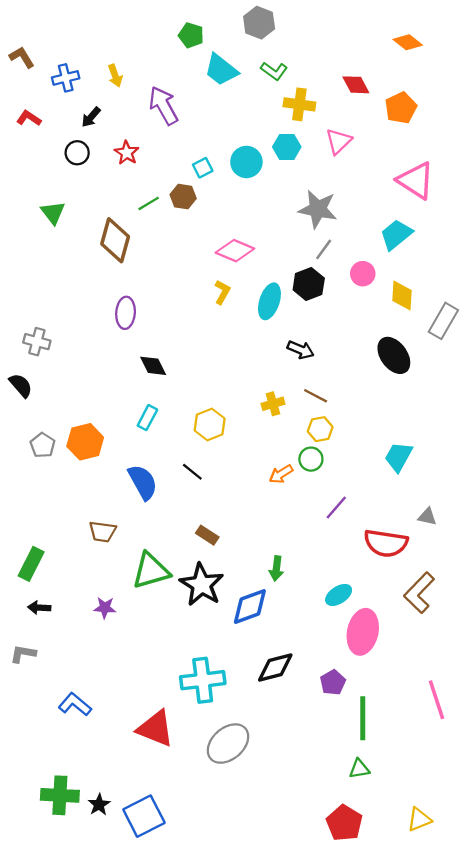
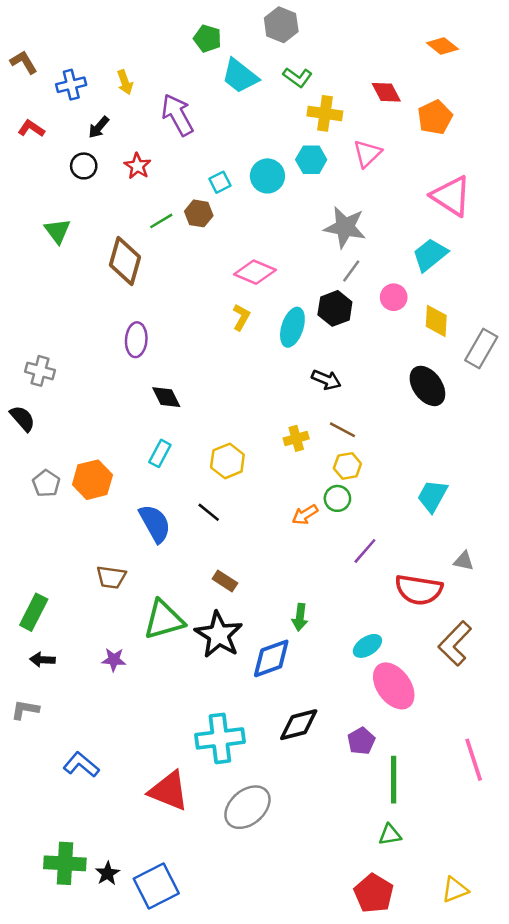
pink ellipse: (363, 632) -> (394, 686), turned -48

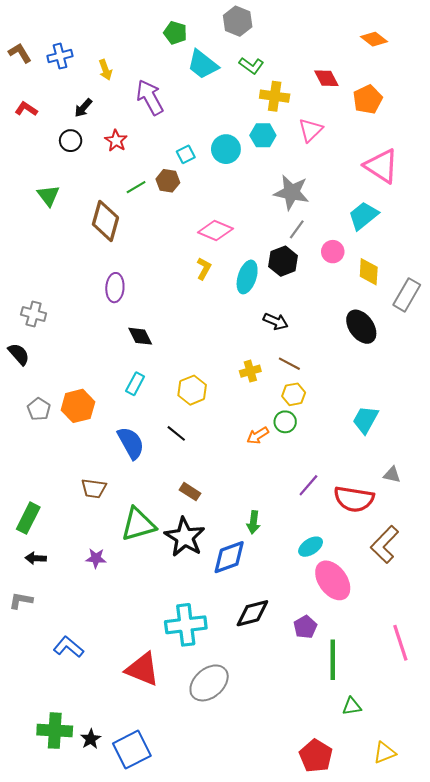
blue cross: (71, 85) -> (60, 56), moved
purple line: (365, 551) -> (308, 485), moved
green triangle: (390, 835) -> (352, 706), moved

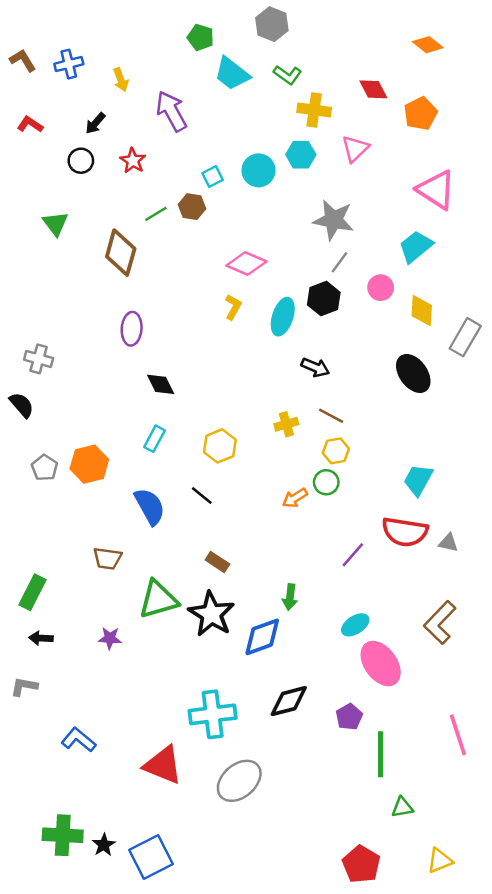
red semicircle: (354, 499) -> (405, 532), moved

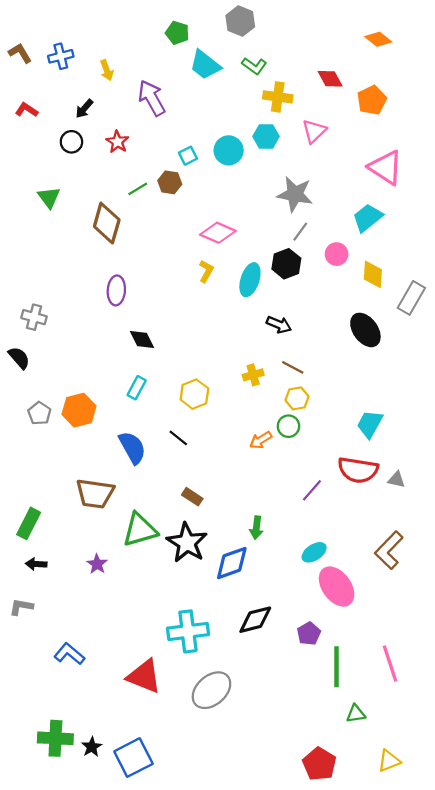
brown trapezoid: (107, 558) -> (95, 494), size x1.5
purple star: (110, 638) -> (97, 564), turned 30
pink line: (458, 735) -> (390, 663), moved

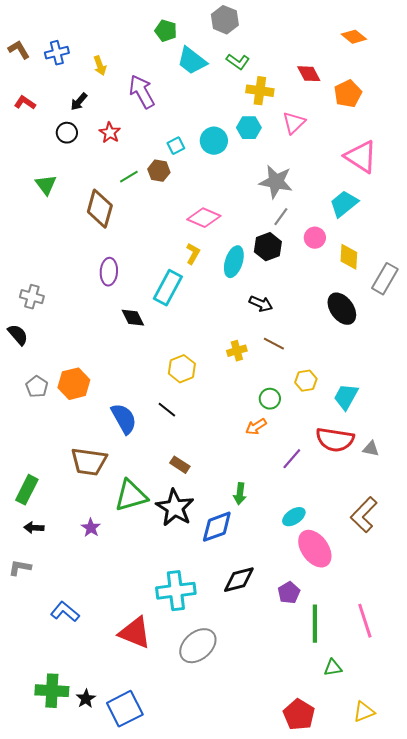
cyan rectangle: (137, 388) -> (168, 288), moved, size x1.6
yellow hexagon: (297, 398) -> (306, 381), moved
orange arrow: (261, 440) -> (256, 427), moved

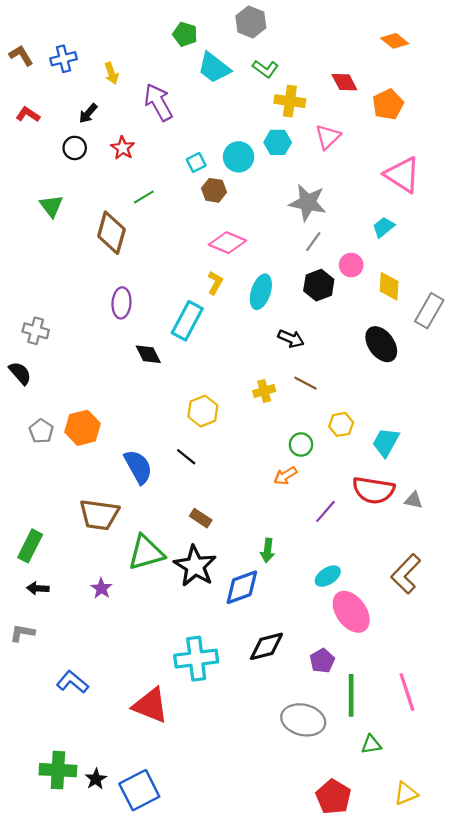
brown hexagon: (159, 171) -> (214, 190), moved
cyan trapezoid: (344, 204) -> (383, 227), size x0.7
black hexagon: (268, 247) -> (319, 285), moved
gray ellipse: (198, 646) -> (303, 720), moved, turned 54

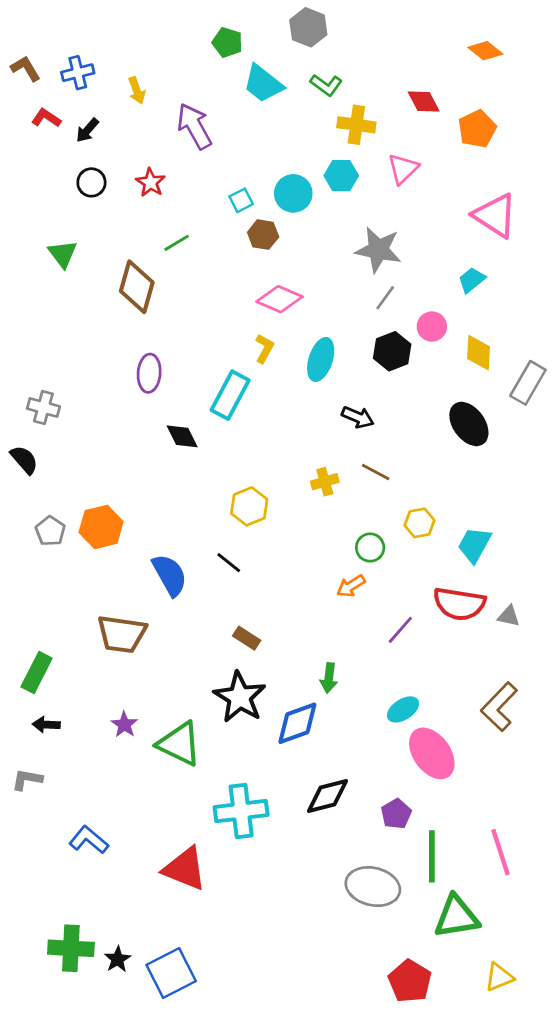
black arrow: (88, 113) -> (87, 130), moved
red L-shape: (28, 115) -> (46, 118), moved
green triangle: (146, 553) -> (179, 744), moved, turned 42
green triangle: (371, 744) -> (457, 917), size x1.8

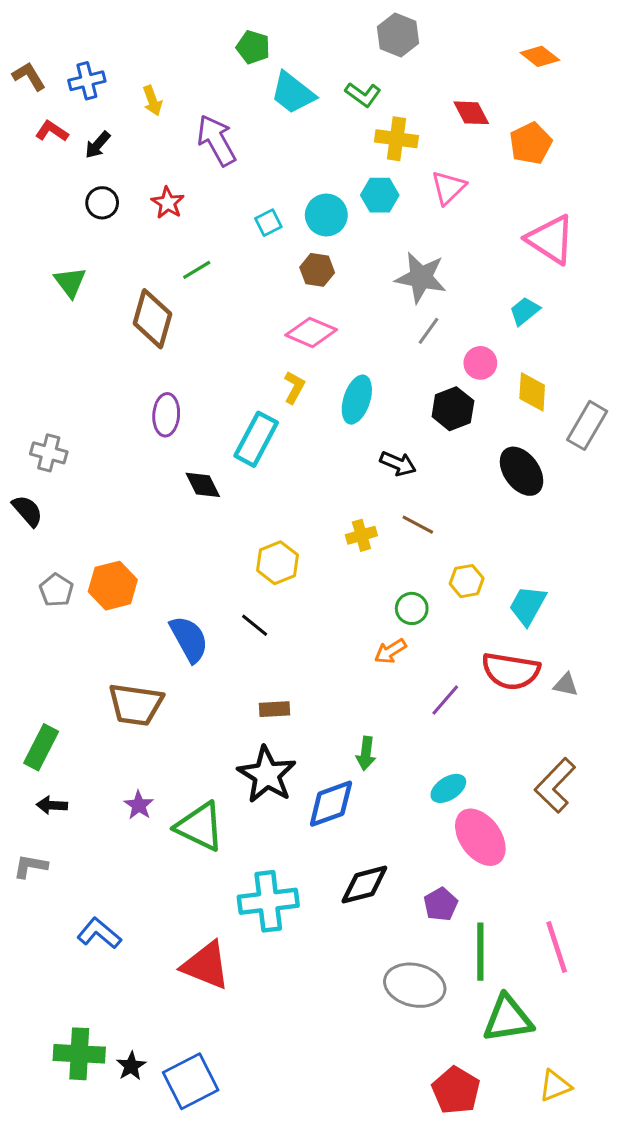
gray hexagon: (308, 27) -> (398, 35), moved
brown hexagon: (263, 235) -> (317, 270), moved
black hexagon: (392, 351) -> (453, 409), moved
brown rectangle: (247, 638) -> (274, 709), turned -36

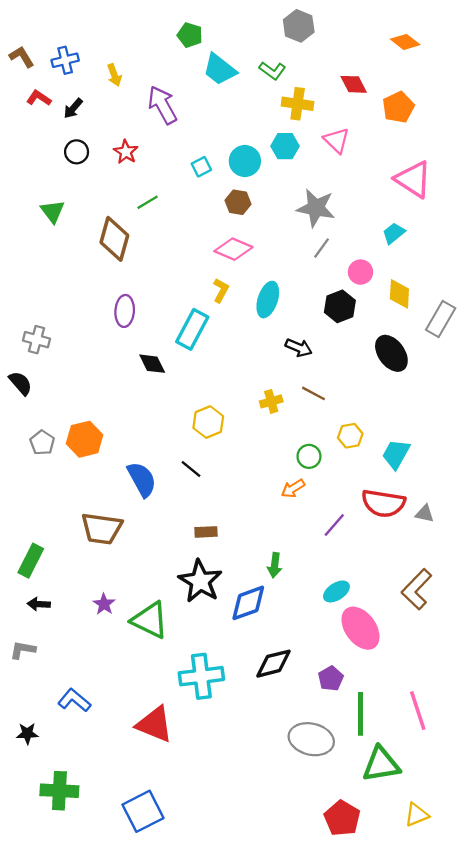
pink triangle: (448, 188) -> (336, 140), turned -32
black star: (131, 1066) -> (27, 733), moved, turned 30

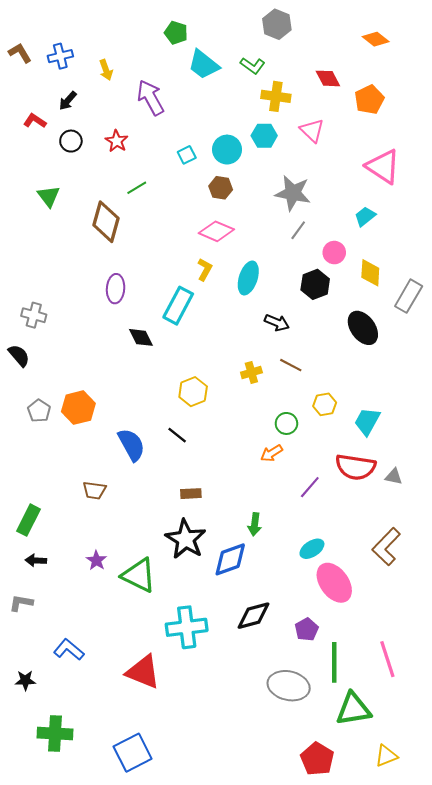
red L-shape: (39, 98) -> (35, 121), moved
brown trapezoid: (102, 529) -> (94, 490), size x0.6

